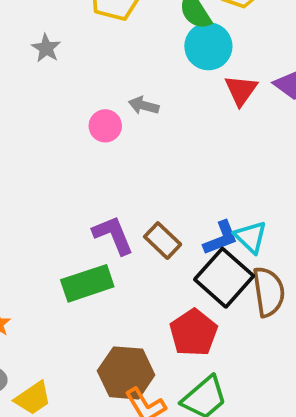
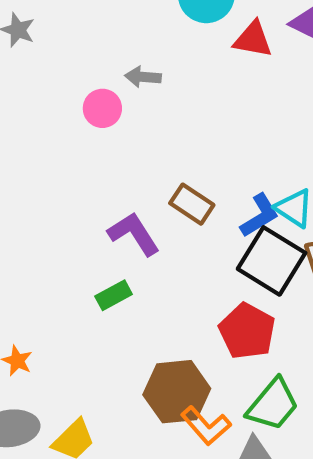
red triangle: (241, 90) -> (253, 39), turned -45
brown rectangle: (163, 241) -> (192, 204), moved
green rectangle: (87, 283) -> (114, 295), size x0.6

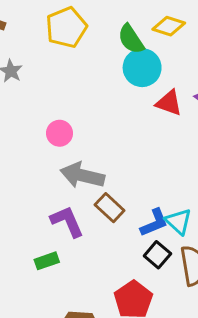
gray arrow: (143, 77) -> (82, 175), moved, size x1.8
black square: (272, 261) -> (157, 255), size x0.6

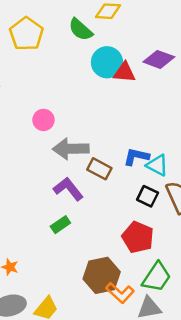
cyan circle: (142, 68) -> (107, 62), moved
blue L-shape: (154, 223) -> (136, 157), moved, turned -130

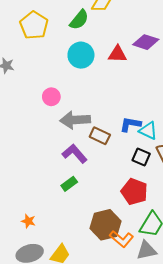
green semicircle: (81, 30) -> (79, 20), turned -90
cyan circle: (107, 62) -> (81, 55), moved

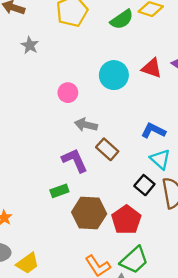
cyan circle: (81, 55) -> (114, 75), moved
gray arrow: (75, 120) -> (86, 125), size x0.7
blue L-shape: (130, 124) -> (153, 131), moved
brown hexagon: (105, 225) -> (89, 213), moved

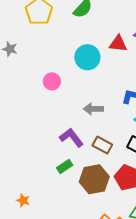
gray arrow: (86, 125) -> (93, 109), moved
brown rectangle: (107, 149) -> (102, 145), moved

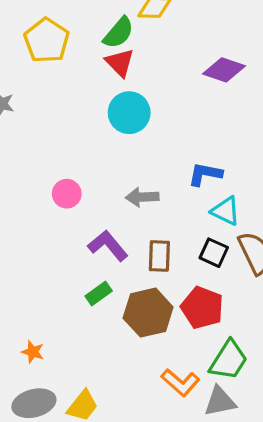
red triangle: (118, 44) -> (120, 63), moved, turned 42
pink circle: (52, 81) -> (67, 194), moved
brown rectangle: (102, 145) -> (159, 256), turned 66

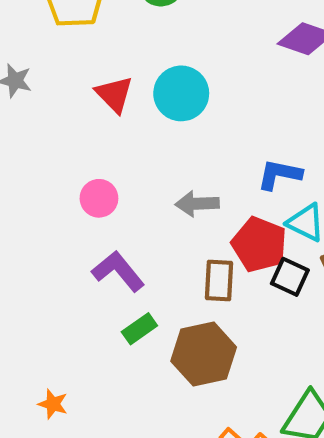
red triangle: (120, 63) -> (114, 94), moved
purple L-shape: (108, 246) -> (118, 271), moved
red pentagon: (202, 308) -> (259, 244), moved

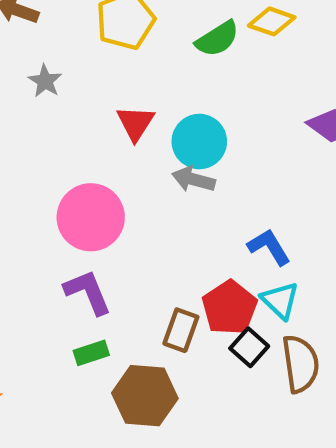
blue L-shape: (279, 174) -> (269, 247), turned 30
pink circle: (99, 198) -> (91, 217), size x1.8
gray arrow: (197, 204) -> (193, 179), moved

